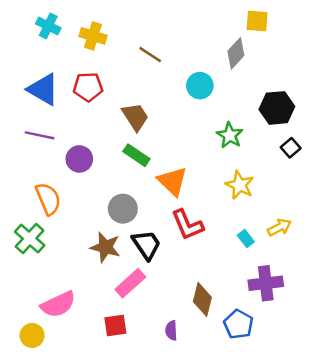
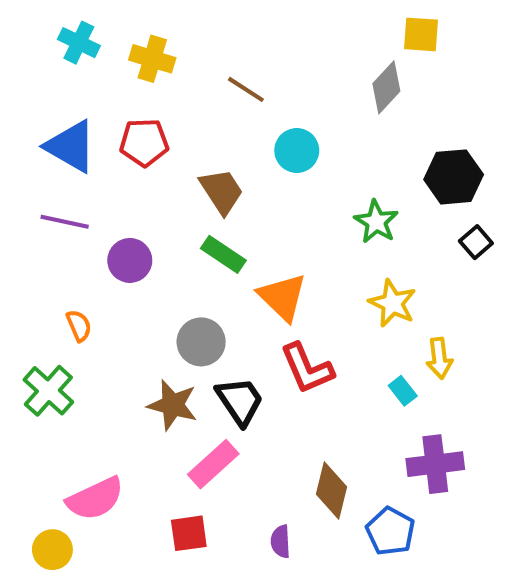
cyan circle: (200, 86) -> (297, 150), moved
orange semicircle: (48, 199) -> (79, 326), size x0.6
yellow arrow: (279, 227) -> (439, 358), moved, turned 110

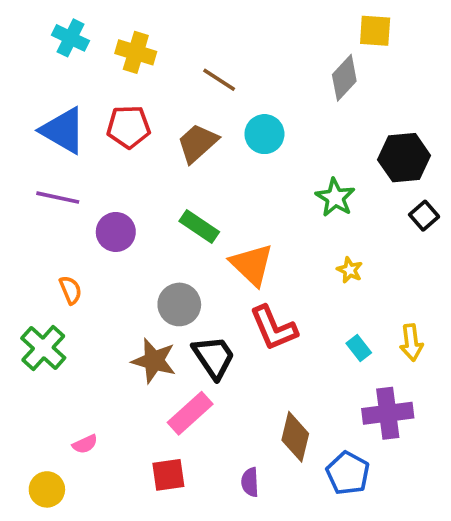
brown trapezoid: (221, 191) -> (197, 143), moved, turned -99
yellow star: (392, 303) -> (350, 270), size x0.6
yellow arrow: (439, 358) -> (411, 343), moved
pink semicircle: (95, 499) -> (85, 444), size x0.5

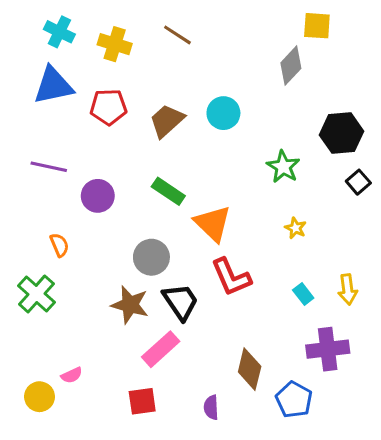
brown line: (219, 80) -> (177, 35), moved
blue triangle: (63, 130) -> (53, 86), moved, turned -42
yellow circle: (47, 489) -> (40, 397), moved

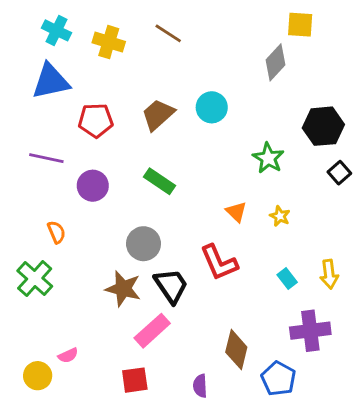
red pentagon: (108, 107) -> (96, 120), moved
orange triangle: (213, 223) -> (236, 212), moved, size x0.6

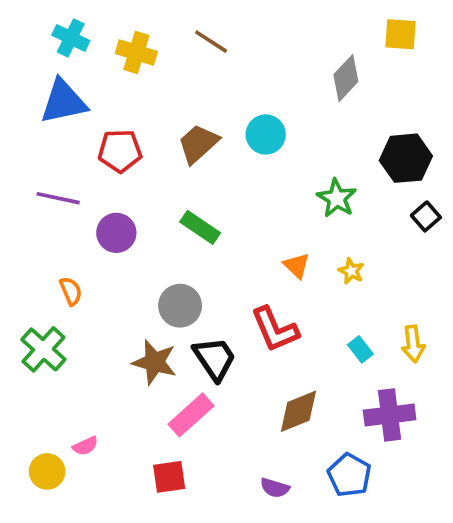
yellow square: (300, 25) -> (400, 34), moved
brown diamond: (236, 350) -> (298, 411), moved, turned 54
purple semicircle: (200, 386) -> (275, 488), moved, turned -70

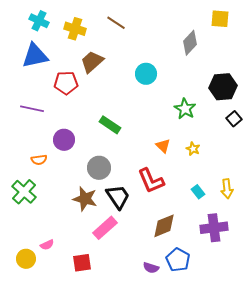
brown trapezoid: (198, 144) -> (92, 62), moved
purple circle: (116, 233) -> (64, 140), moved
orange semicircle: (71, 291) -> (39, 160), turned 105
blue pentagon: (349, 475) -> (178, 260), moved
red square: (169, 477) -> (82, 263), moved

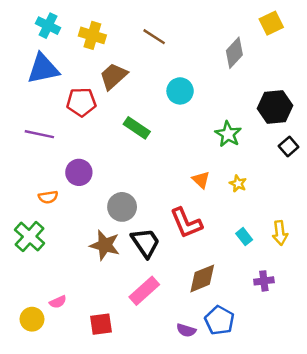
yellow square: (220, 19) -> (271, 23), turned -30
brown line: (116, 23) -> (154, 37), moved
green rectangle: (110, 125) -> (137, 128), moved
pink rectangle: (105, 228) -> (144, 291), moved
purple cross: (214, 228) -> (264, 281), size x0.6

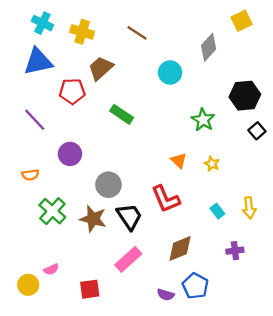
cyan circle: (180, 91) -> (170, 73), moved
purple line: (39, 134) -> (35, 120), turned 35
orange semicircle: (48, 197) -> (30, 175), moved
green cross: (30, 237) -> (52, 211), moved

